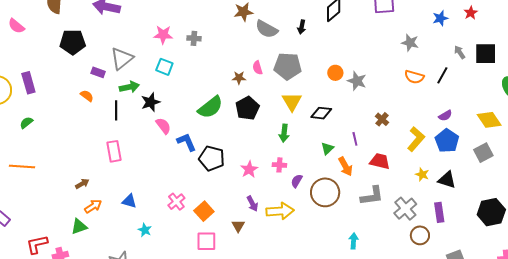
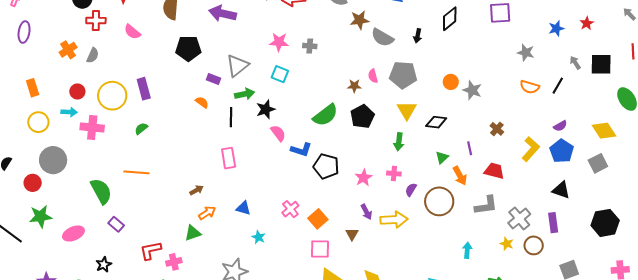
blue L-shape: (187, 142) -> (301, 150), turned 130
yellow star: (422, 174) -> (507, 244), moved

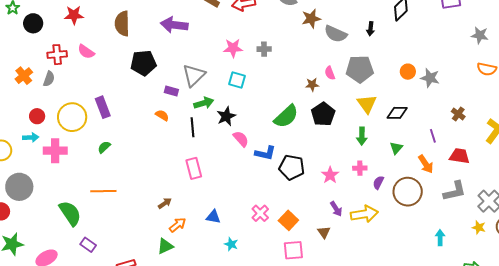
red cross: (96, 21) -> (57, 55), moved
green triangle: (442, 158) -> (396, 148), moved

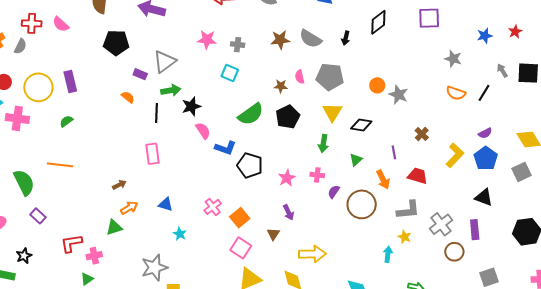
brown star: (311, 19) -> (280, 40), moved
cyan square: (237, 80) -> (230, 73), moved
yellow arrow: (364, 214) -> (313, 254), moved
yellow star: (479, 227) -> (405, 237), moved
pink square: (293, 250) -> (241, 248), turned 30

